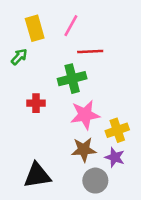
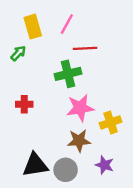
red cross: (36, 103) -> (24, 104), moved
purple star: (115, 157) -> (104, 165), moved
gray circle: (95, 181) -> (66, 170), moved

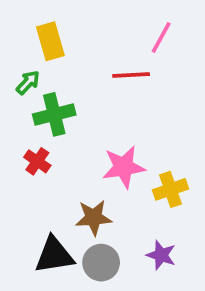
pink line: (67, 24) -> (161, 38), moved
green cross: (68, 74) -> (54, 114), moved
red cross: (24, 104) -> (37, 161), turned 35
brown star: (79, 141) -> (94, 218), moved

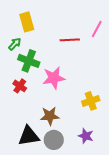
pink line: (161, 38) -> (97, 29), moved
green cross: (54, 114) -> (29, 61), turned 35
pink star: (124, 167) -> (54, 78), moved

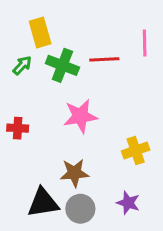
pink line: (97, 29) -> (145, 43), turned -30
green cross: (29, 61) -> (62, 65), moved
red cross: (20, 86) -> (18, 128), moved, turned -32

